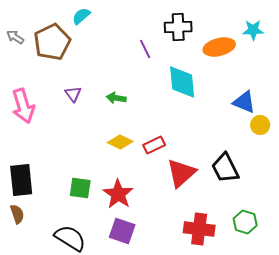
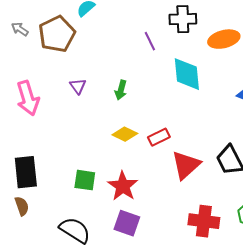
green arrow: (116, 98) -> (121, 90), turned -84

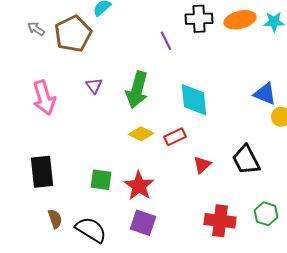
orange ellipse: (224, 39) -> (240, 20), moved
cyan diamond: (187, 74) -> (194, 100), moved
green arrow: (121, 90) -> (137, 90), size x1.8
red triangle: (186, 165) -> (202, 165), size x0.6
brown semicircle: (22, 206) -> (55, 219), moved

